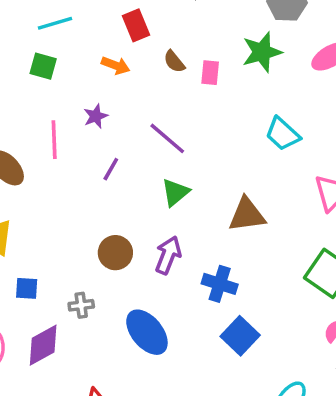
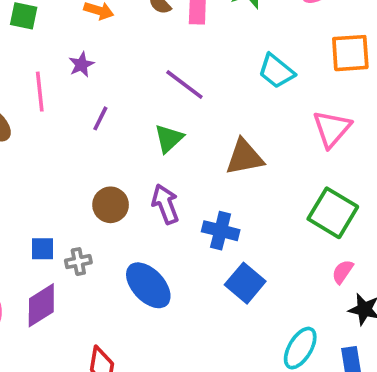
purple line: (167, 138) -> (184, 85), moved
purple arrow: (168, 255) -> (165, 204), turned -39
blue square: (27, 288) -> (42, 249), moved

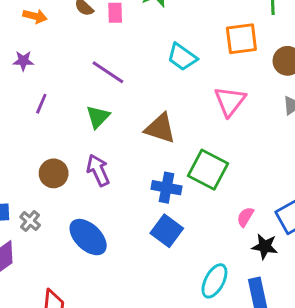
purple star: (81, 65) -> (23, 61), turned 30
brown triangle: (244, 157) -> (160, 128), turned 32
green square: (333, 213) -> (208, 170), moved
blue cross: (221, 231) -> (166, 188), moved
gray cross: (78, 262) -> (30, 221), turned -36

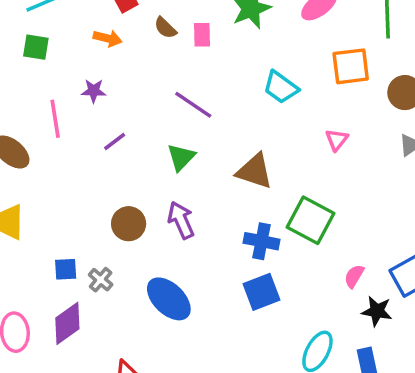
pink triangle: (230, 101) -> (337, 140), size x0.6
purple line: (41, 104) -> (115, 142), turned 30
blue square: (167, 231) -> (261, 292), turned 32

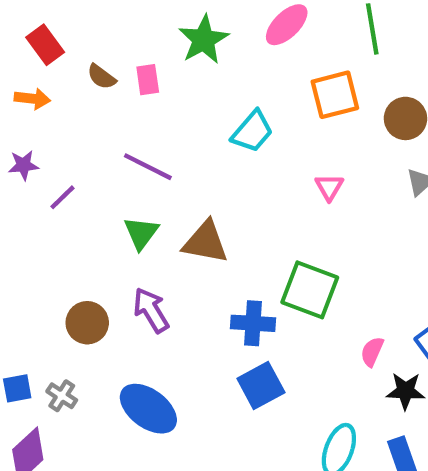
cyan trapezoid: (281, 87) -> (252, 132), turned -78
purple line: (115, 142) -> (62, 197), moved
brown triangle: (254, 171) -> (206, 242), moved

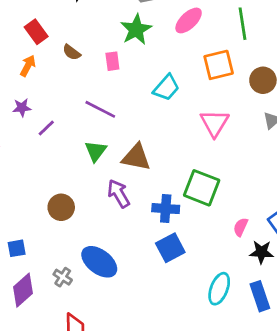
pink rectangle: (148, 80) -> (112, 61), moved
orange arrow: (32, 99) -> (28, 66), turned -70
pink triangle: (329, 187) -> (215, 123), size x1.6
purple arrow: (151, 310) -> (119, 194), moved
gray cross: (62, 396) -> (63, 277), moved

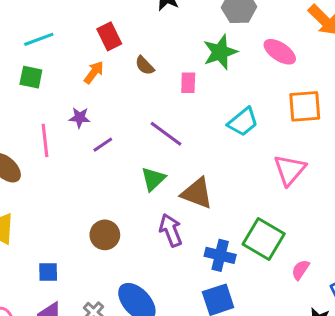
pink ellipse: (189, 20) -> (280, 52), turned 68
pink semicircle: (241, 227) -> (300, 270), moved

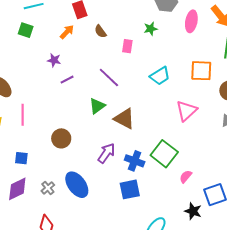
green star: (220, 52) -> (151, 29), size x0.6
pink ellipse: (280, 52) -> (191, 21), moved, turned 60
pink line: (45, 140) -> (23, 115), moved
purple arrow: (171, 230) -> (106, 153), moved, turned 50

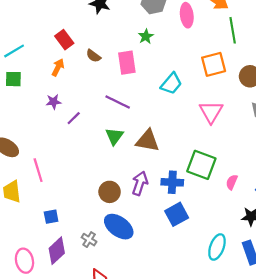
pink rectangle: (127, 46) -> (127, 63), size x1.5
brown circle: (61, 138) -> (110, 192), moved

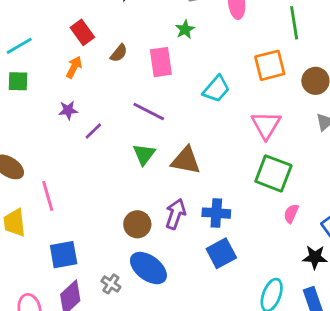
brown semicircle: (93, 56) -> (119, 53), turned -88
green square: (201, 165) -> (273, 173), moved
blue square: (51, 217) -> (64, 255), size x1.5

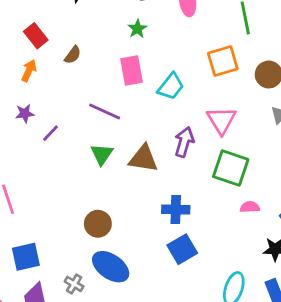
pink rectangle: (161, 62) -> (132, 70), moved
purple arrow: (176, 214) -> (184, 142), moved
pink semicircle: (291, 214) -> (250, 207), turned 66

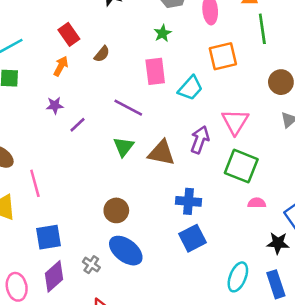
orange square: (223, 61) -> (223, 56), moved

